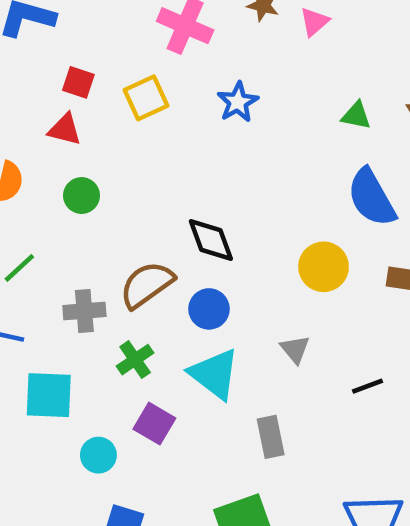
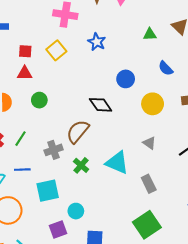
blue semicircle: (372, 198) -> (166, 68), size x0.6
blue circle: (209, 309) -> (126, 79), moved
purple square: (154, 424) -> (58, 230), moved, turned -36

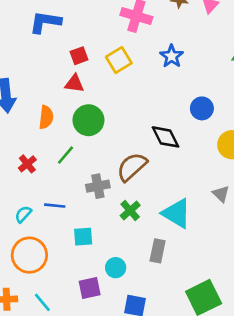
red square: (25, 51) -> (79, 56), turned -32
green circle: (39, 100) -> (88, 120), size x1.5
green line: (20, 139) -> (65, 155), moved
gray rectangle: (149, 184) -> (158, 251), moved, turned 30
cyan square: (48, 191) -> (83, 237), size x0.7

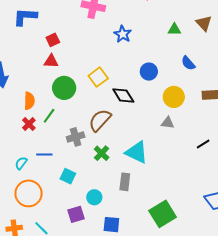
yellow square: (119, 60) -> (98, 77), moved
orange semicircle: (46, 117) -> (29, 101), moved
red cross: (27, 164) -> (29, 124), moved
gray triangle: (221, 194) -> (168, 123), moved, turned -32
cyan square: (83, 237) -> (68, 176), turned 35

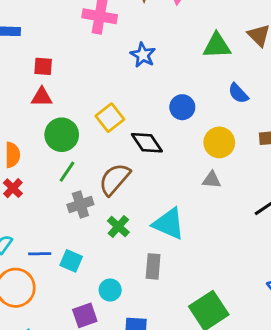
green triangle: (174, 29) -> (217, 46), size x1.5
red square: (53, 40) -> (43, 66), turned 32
green line: (49, 116) -> (67, 172), moved
blue line: (44, 154) -> (40, 254), moved

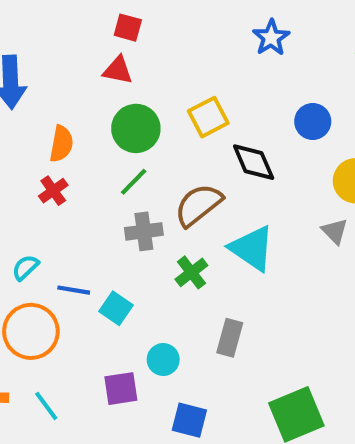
gray triangle: (212, 180) -> (335, 231), turned 30
cyan triangle: (169, 224) -> (252, 248), moved

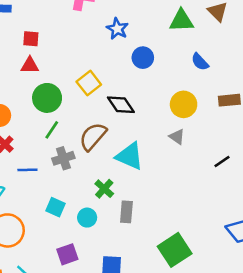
blue circle: (313, 121) -> (143, 58), moved
green cross: (191, 272) -> (104, 189), moved
blue line: (74, 290) -> (27, 170), moved
cyan circle: (163, 360) -> (87, 218), moved

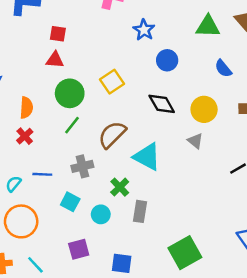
black diamond: (121, 105) -> (162, 104), moved
gray cross: (63, 158) -> (82, 166), moved
blue line: (27, 170) -> (42, 174), moved

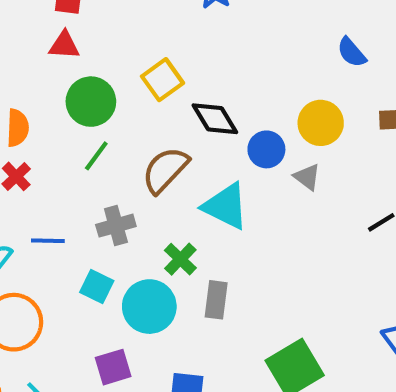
blue circle: (167, 60) -> (266, 149), moved
black diamond: (162, 104) -> (215, 119), moved
cyan circle: (101, 214) -> (149, 307), size x1.6

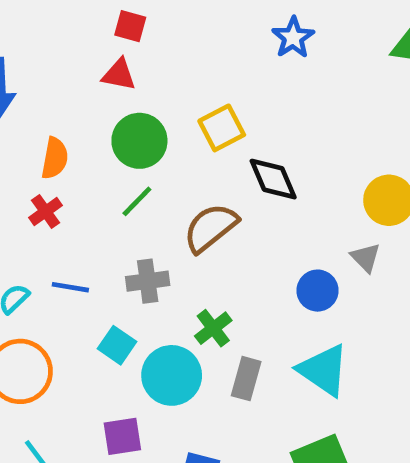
blue circle: (266, 149) -> (317, 291), moved
cyan triangle: (226, 206) -> (323, 370), moved

